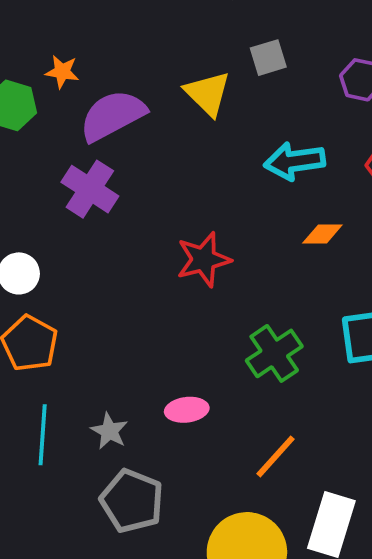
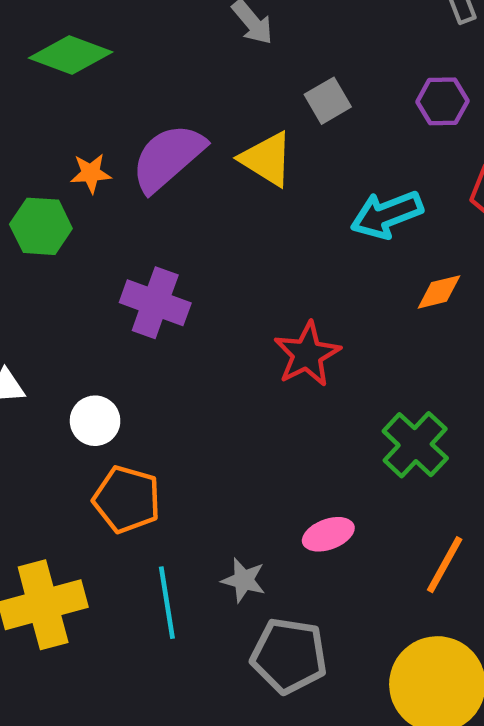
purple semicircle: (113, 115) -> (168, 158), moved

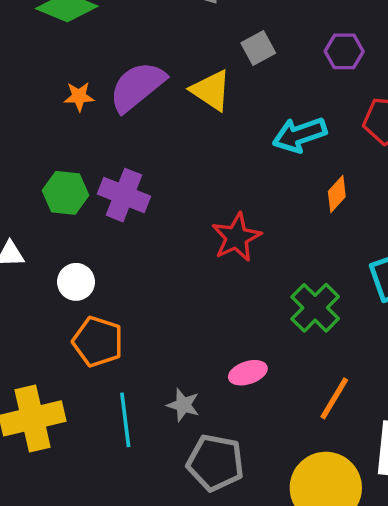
green hexagon: (41, 226) -> (66, 193), moved
orange diamond: (439, 292) -> (337, 194), turned -36

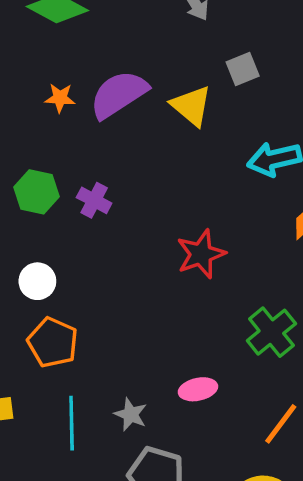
purple cross: (124, 195) -> (94, 200), size x0.7

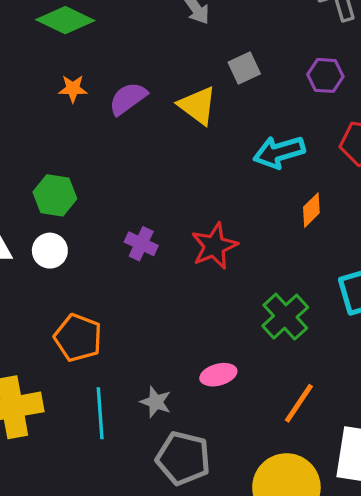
purple semicircle: (119, 94) -> (128, 99), size x0.7
orange star: (60, 98) -> (73, 89), moved
purple cross: (94, 200) -> (141, 244), moved
white circle: (37, 281) -> (50, 251), moved

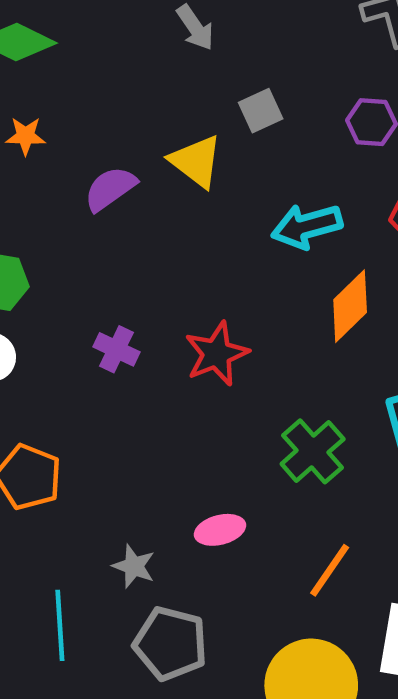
purple semicircle: (128, 99) -> (110, 189), moved
orange diamond: (311, 210) -> (350, 306), size x1.5
cyan line: (100, 413) -> (60, 625), moved

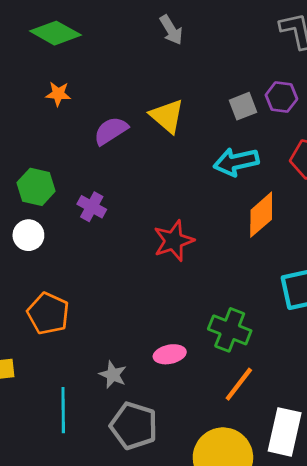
gray square: (261, 111) -> (243, 106), moved
purple cross: (116, 349) -> (92, 207), moved
green cross: (313, 451) -> (230, 330), moved, turned -30

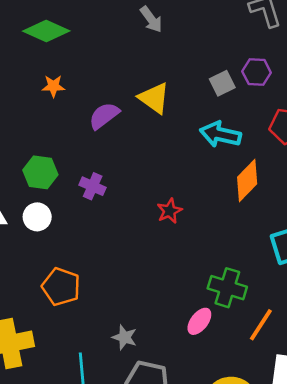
cyan arrow: (236, 162) -> (220, 134), turned 30
red star: (174, 241) -> (169, 211), size x0.7
pink ellipse: (170, 354) -> (199, 321), moved, turned -36
orange line: (239, 384) -> (261, 325), moved

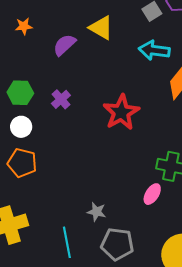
purple cross: (93, 186) -> (61, 99), turned 30
red star: (169, 211) -> (121, 112), size x1.8
orange pentagon: (61, 287) -> (22, 163), moved

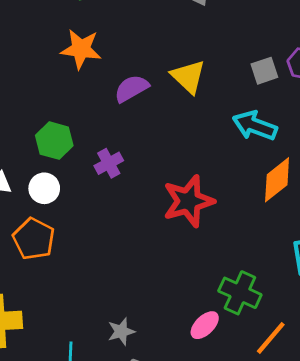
orange star: (24, 26) -> (81, 49), size x1.6
gray star: (96, 212) -> (121, 331), turned 30

